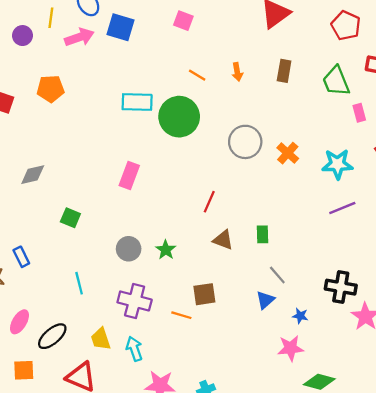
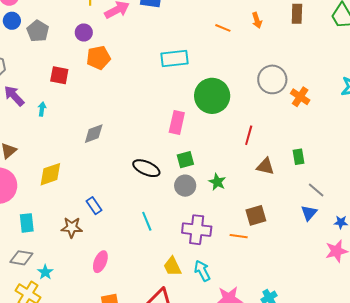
purple circle: (23, 36) -> (84, 32), moved
green circle: (179, 117) -> (212, 96), moved
orange cross: (288, 153) -> (300, 97), moved
green square: (70, 218) -> (185, 160), moved, turned -30
black ellipse: (52, 336) -> (146, 168), moved, turned 72

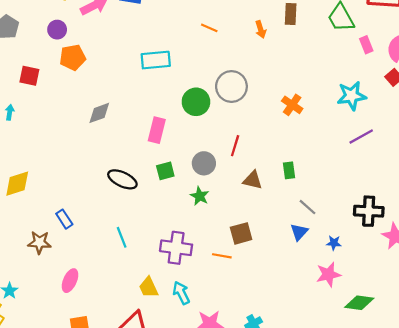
orange arrow: (257, 20) -> (261, 29), moved
gray circle: (272, 79) -> (231, 86), moved
green circle: (212, 96) -> (196, 102), size x0.7
gray diamond: (94, 134) -> (99, 113), moved
gray circle: (185, 186) -> (204, 163), moved

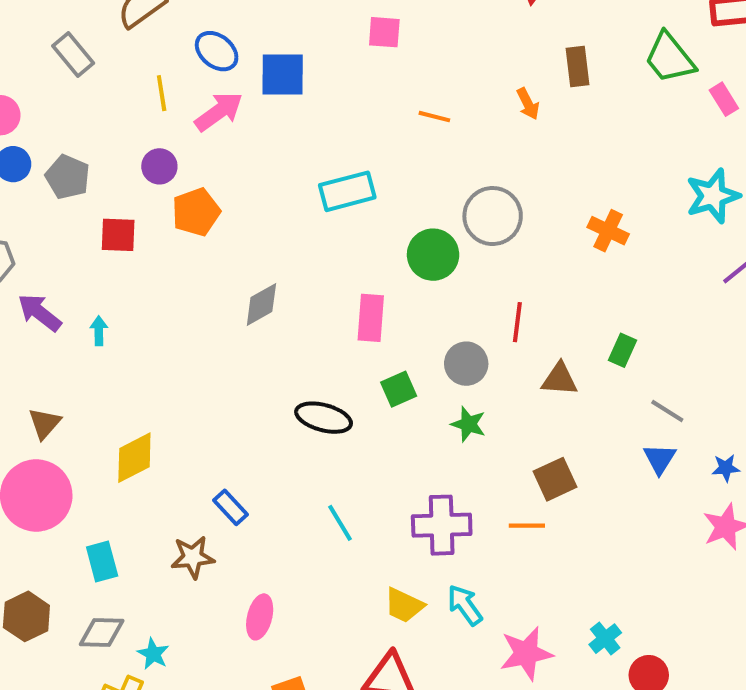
red square: (29, 76) -> (118, 235), moved
green rectangle: (289, 170) -> (623, 350), turned 42
yellow trapezoid: (149, 287) -> (404, 605), turned -30

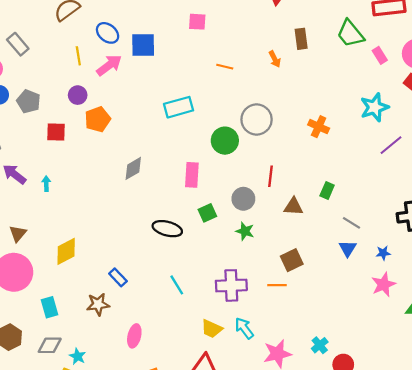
gray rectangle: (73, 55) -> (18, 44), moved

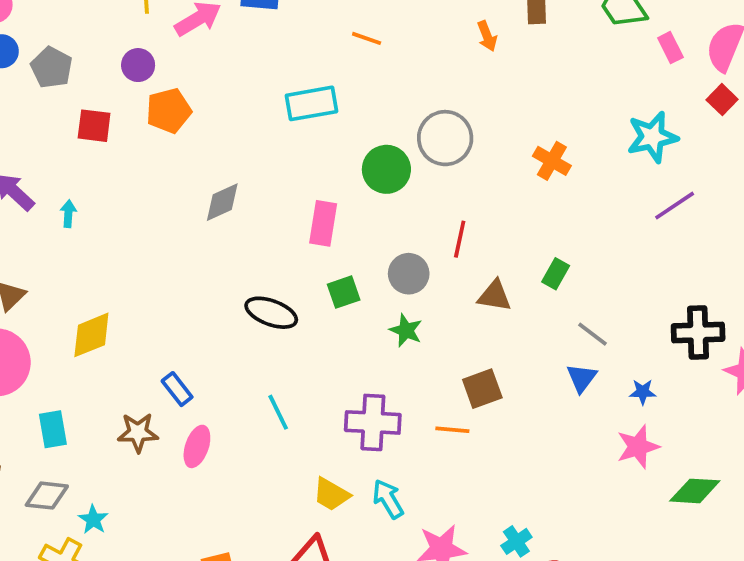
orange line: (225, 67) -> (367, 38), moved
pink ellipse: (134, 336) -> (197, 446), moved

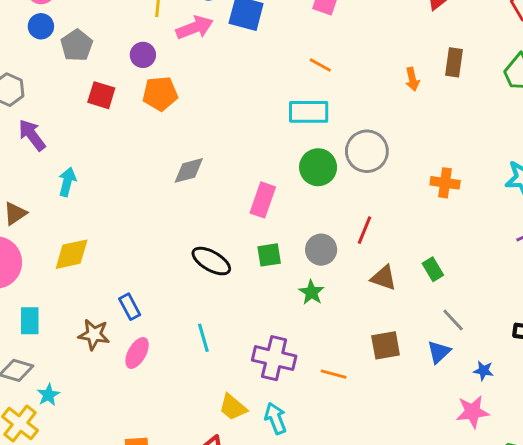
cyan rectangle: (311, 103) -> (309, 112), moved
orange cross: (552, 161) -> (445, 183), turned -32
cyan arrow: (68, 214) -> (67, 182), moved, size x1.4
green rectangle: (556, 274) -> (433, 269), turned -70
brown square: (482, 389) -> (386, 345), moved

